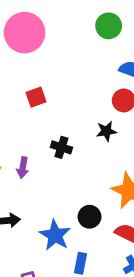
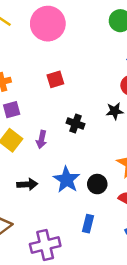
blue star: (55, 235) -> (67, 180), moved

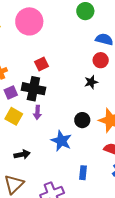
black cross: (76, 123) -> (33, 89), moved, size x1.6
black arrow: (27, 184) -> (22, 154), moved
black circle: (97, 184) -> (82, 120), moved

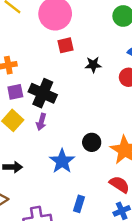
red square: (41, 64) -> (66, 45), moved
black star: (91, 82) -> (93, 65), moved

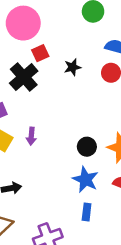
black cross: (43, 93) -> (24, 77), moved, turned 36
blue star: (62, 161) -> (86, 180), moved

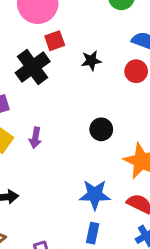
black circle: (87, 147) -> (101, 129), moved
blue star: (86, 180) -> (95, 195), turned -30

